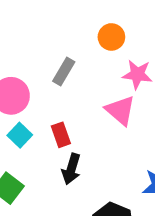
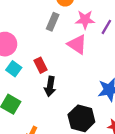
gray rectangle: (64, 71) -> (53, 22), moved

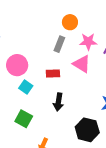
red rectangle: (40, 65) -> (53, 74), moved, turned -64

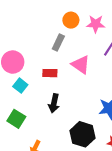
pink star: (88, 42) -> (96, 24), moved

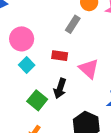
pink triangle: (81, 65) -> (89, 69), moved
green square: (16, 119) -> (37, 100), moved

